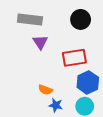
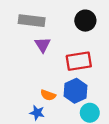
blue hexagon: (88, 82) -> (76, 91), moved
blue star: (56, 105) -> (37, 113), moved

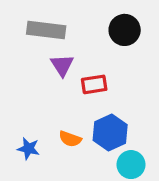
red rectangle: (79, 61) -> (94, 84), moved, size x0.7
blue star: (37, 113) -> (28, 149), moved

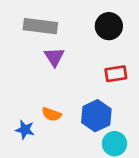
red rectangle: (94, 84) -> (116, 74), moved
orange semicircle: (70, 139) -> (52, 114), moved

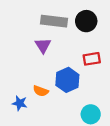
gray rectangle: (40, 26) -> (54, 21), moved
blue hexagon: (96, 116) -> (67, 80), moved

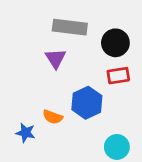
black circle: (86, 21) -> (115, 43), moved

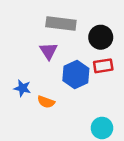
blue hexagon: (87, 103) -> (76, 75), moved
blue star: (26, 133) -> (22, 88), moved

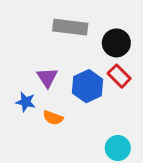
purple triangle: (48, 51) -> (47, 77), moved
red rectangle: (103, 66) -> (119, 76), turned 54

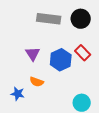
black circle: (116, 43) -> (81, 19), moved
blue star: (26, 102) -> (18, 94), moved

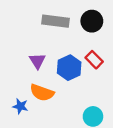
orange semicircle: (37, 82) -> (42, 93), size x1.5

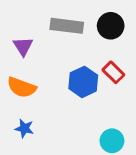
purple triangle: (37, 61) -> (23, 46), moved
orange semicircle: (42, 93) -> (22, 87), moved

